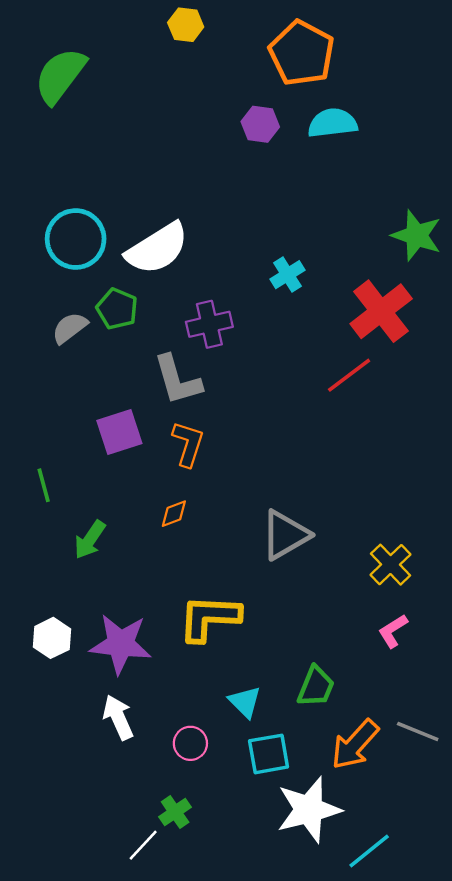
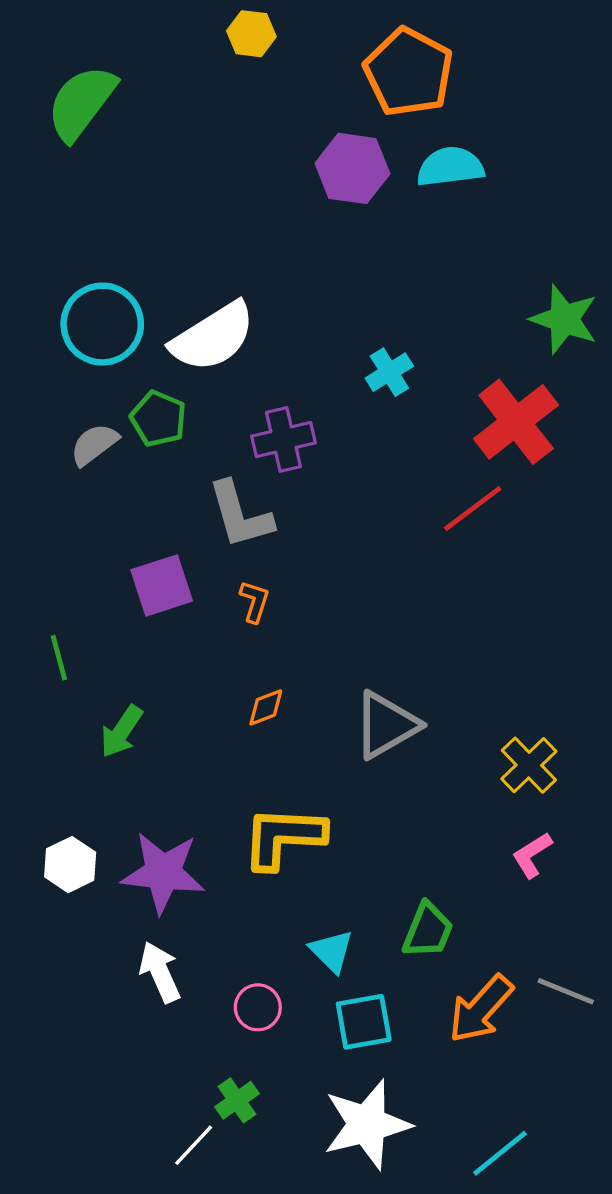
purple hexagon: (260, 124) -> (352, 168), size x1.4
orange L-shape: (188, 444) -> (255, 602), size x0.7
orange diamond: (174, 514) -> (266, 707), moved
white star: (309, 810) -> (367, 1124), moved

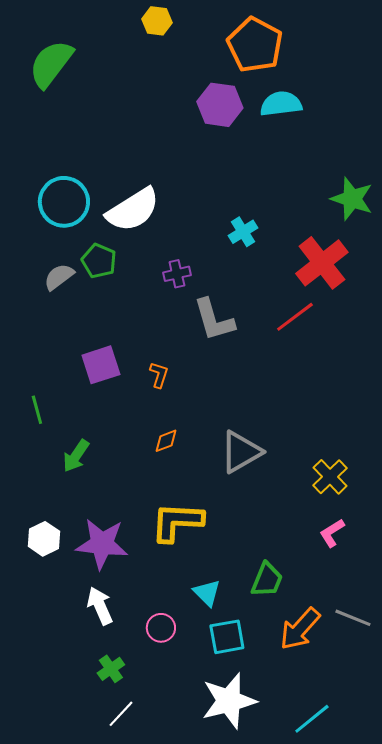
purple cross: (283, 440) -> (177, 274), size x0.7
gray L-shape: (240, 515) -> (214, 320), moved
green cross: (237, 1100) -> (111, 669), moved

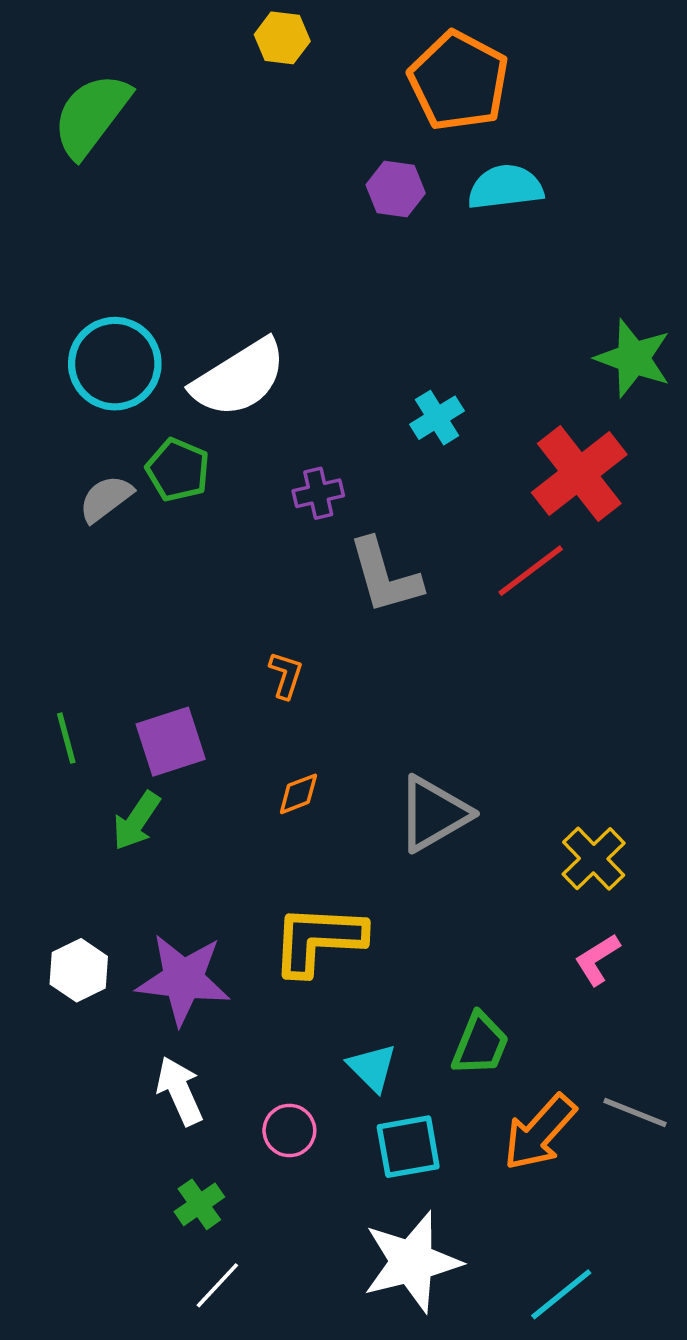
purple hexagon: (220, 105) -> (396, 189), size x0.7
purple square: (101, 365) -> (171, 742), moved

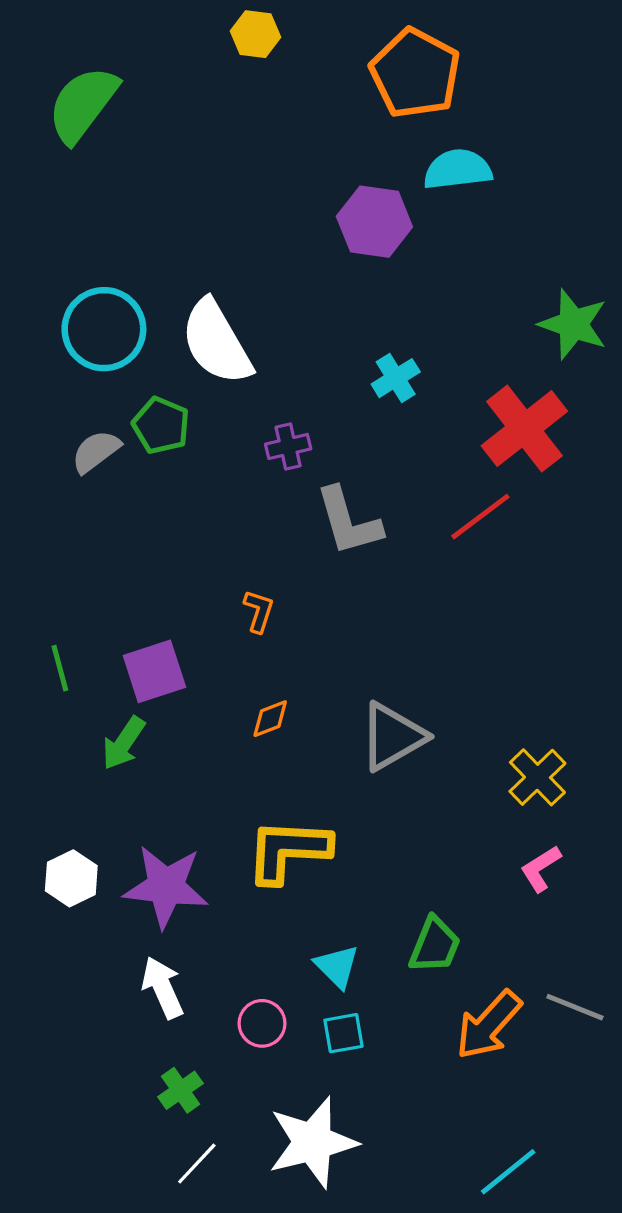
purple hexagon: (396, 189) -> (374, 222), moved, size x1.4
white semicircle: (239, 378) -> (216, 342), turned 92
cyan square: (408, 1147) -> (344, 1033), moved, size x0.7
white star: (412, 1262) -> (313, 1142), moved

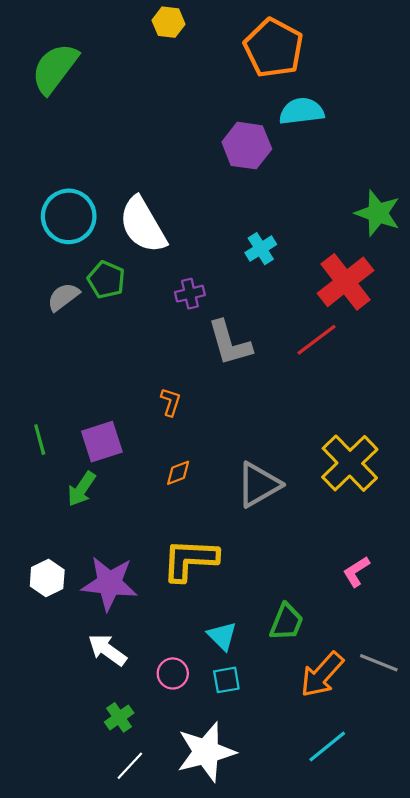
yellow cross: (537, 777) -> (350, 463), moved, size x1.5
white arrow: (163, 988) -> (107, 650), turned -30
cyan line: (508, 1172) -> (327, 746), moved

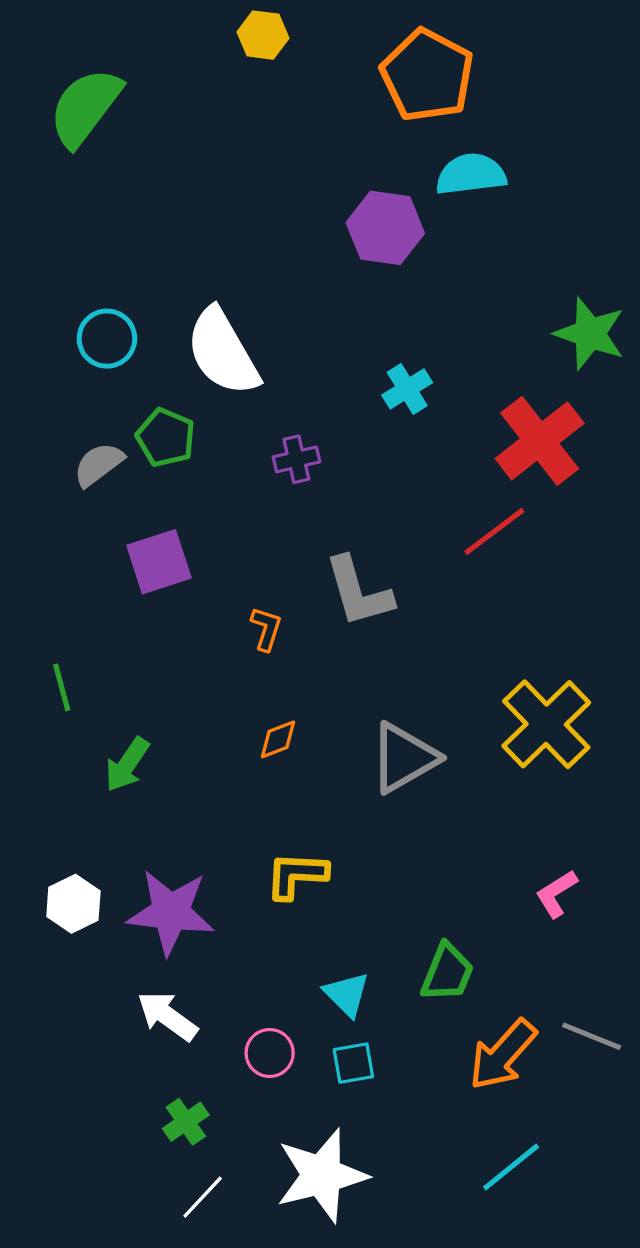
cyan circle: (69, 216) -> (107, 339), size x0.7
gray L-shape: (230, 343) -> (358, 592), moved
purple square: (102, 442) -> (159, 562), moved
yellow L-shape: (190, 560) -> (296, 875), size x0.7

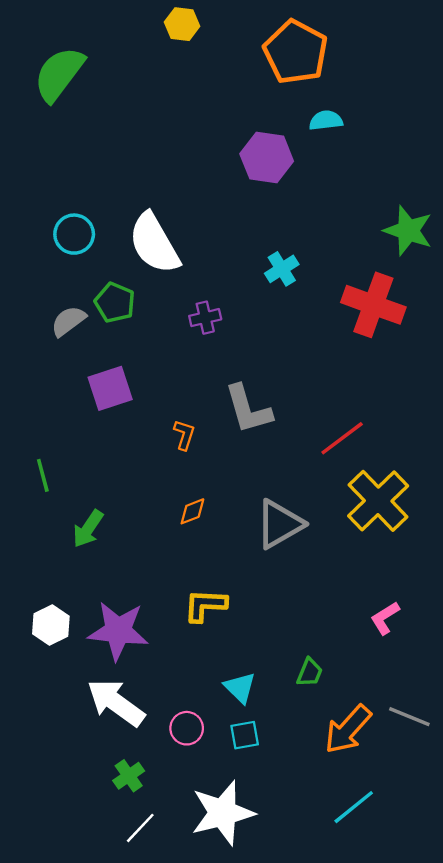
cyan semicircle: (471, 174) -> (326, 120), size x0.7
red cross: (540, 441) -> (373, 305), turned -32
red line: (494, 531) -> (342, 438), moved
green trapezoid: (447, 972) -> (310, 673), size x0.7
white arrow: (167, 1016) -> (116, 703), size x1.4

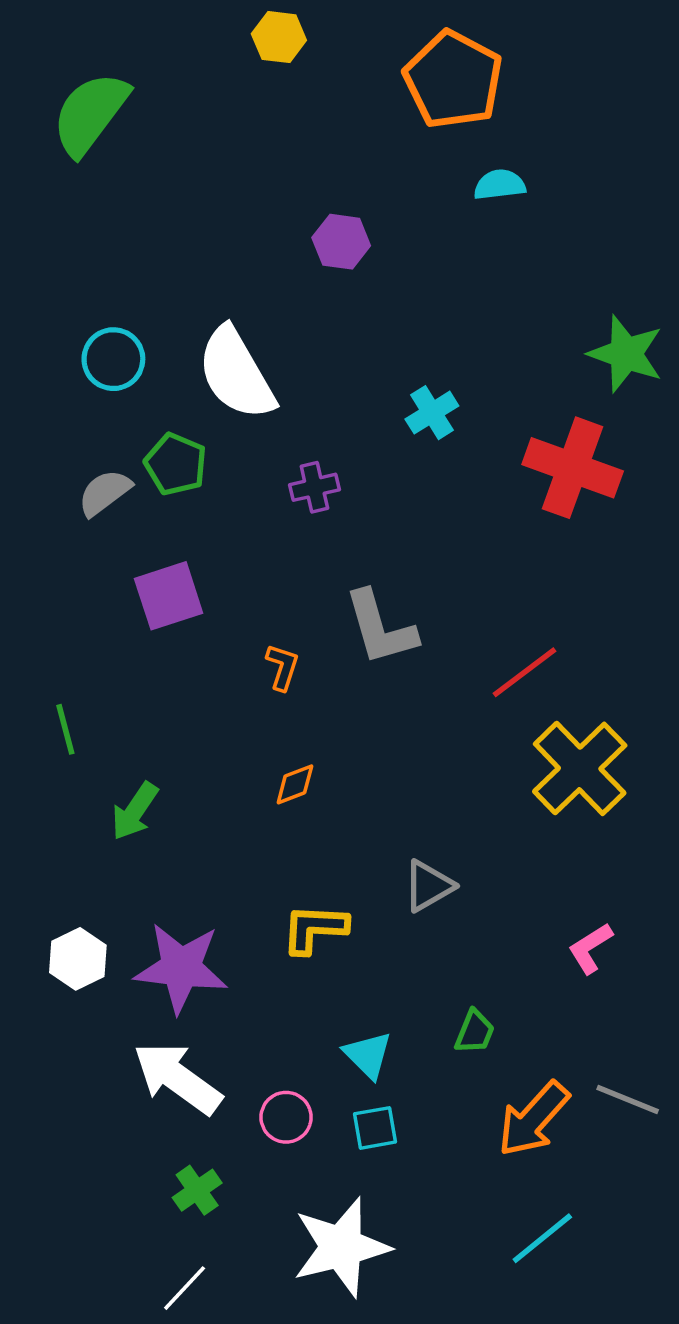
purple hexagon: (267, 158) -> (341, 242), moved, size x0.7
gray triangle: (279, 524) -> (428, 886), moved, size x0.7
white line: (140, 828) -> (185, 1288), moved

